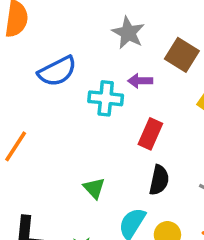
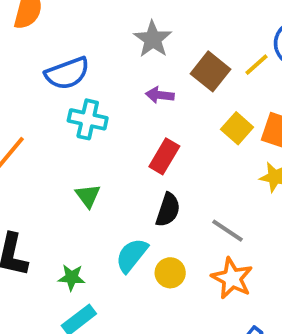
cyan cross: (106, 98) -> (88, 119), moved
green triangle: (94, 188) -> (88, 196), moved

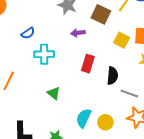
blue semicircle: (67, 73) -> (28, 33), size x0.6
black semicircle: (168, 210) -> (112, 76), moved

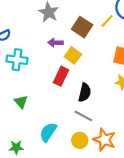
yellow square: (122, 40) -> (73, 55), moved
gray line: (129, 94) -> (83, 116), moved
yellow circle: (105, 122) -> (80, 140), moved

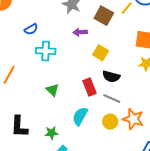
yellow square: (73, 55) -> (101, 53), moved
red rectangle: (61, 76) -> (89, 87), moved, turned -42
black semicircle: (85, 93) -> (111, 77), turned 96

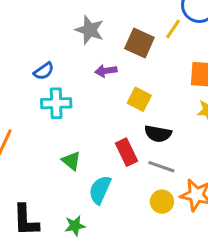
blue semicircle: (31, 29) -> (44, 71), moved
cyan semicircle: (80, 116) -> (100, 190), moved

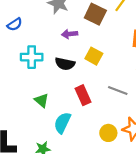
blue semicircle: (44, 71) -> (15, 24), moved
black semicircle: (158, 134) -> (65, 64), moved
gray line: (161, 167) -> (118, 90), moved

